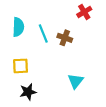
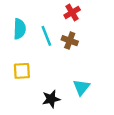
red cross: (84, 12) -> (72, 13), moved
black star: (28, 92) -> (51, 99), moved

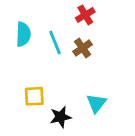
brown cross: (70, 41) -> (83, 48), turned 35
yellow square: (22, 71) -> (34, 96), moved

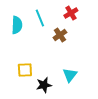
red cross: (85, 15) -> (71, 13), moved
cyan line: (55, 42) -> (40, 18), moved

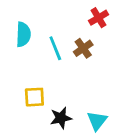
cyan line: (40, 18) -> (55, 48), moved
cyan triangle: (70, 75) -> (97, 121), moved

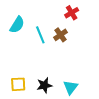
cyan semicircle: (23, 34) -> (17, 25), turned 30
yellow square: (34, 97) -> (18, 84), moved

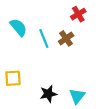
cyan semicircle: (17, 25) -> (18, 27), turned -72
yellow square: (18, 84) -> (13, 78), moved

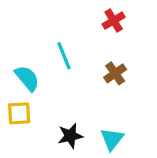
cyan semicircle: (18, 27) -> (27, 78), moved
brown cross: (66, 38) -> (115, 73), moved

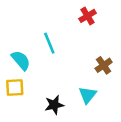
brown cross: (115, 73) -> (104, 65), moved
cyan triangle: (112, 139) -> (88, 95), moved

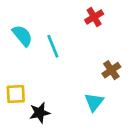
cyan semicircle: (21, 60) -> (22, 36), moved
black star: (54, 105) -> (40, 113), moved

